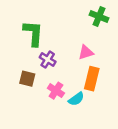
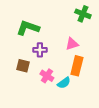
green L-shape: (33, 33) -> (28, 28), turned -75
purple cross: (48, 60) -> (40, 50), turned -32

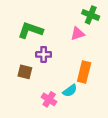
pink triangle: (72, 44) -> (78, 34), moved
pink cross: (47, 76) -> (49, 99), moved

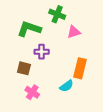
green cross: (91, 15) -> (57, 14), moved
pink cross: (49, 99) -> (32, 92), moved

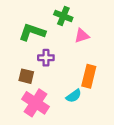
pink cross: (32, 92) -> (36, 103), size x1.6

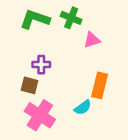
green L-shape: (32, 32) -> (35, 19), moved
purple cross: (46, 58) -> (41, 65), moved

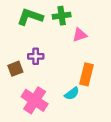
green cross: (71, 18) -> (62, 16), turned -30
brown square: (30, 85) -> (15, 69), moved, turned -35

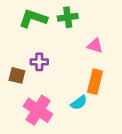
pink triangle: (80, 35) -> (95, 46), moved, turned 35
brown square: (15, 69) -> (17, 75), turned 35

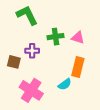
green cross: (68, 17) -> (56, 37), moved
green L-shape: (33, 18) -> (27, 15), turned 45

